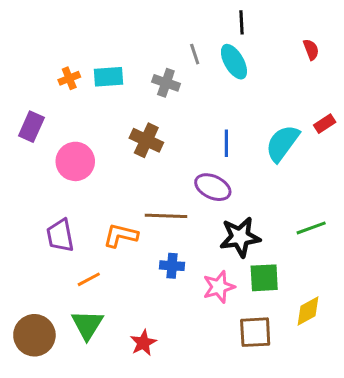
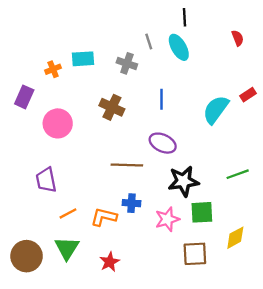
orange cross: (69, 78) -> (53, 69), moved
blue line: (226, 143) -> (161, 99), moved
orange L-shape: (121, 235) -> (104, 217), moved

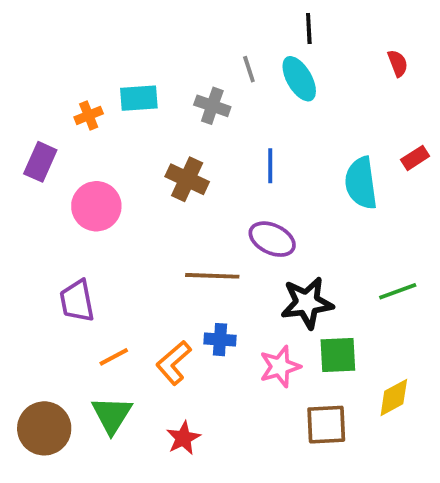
cyan semicircle: (216, 110) -> (361, 183), turned -44
orange L-shape: (104, 217) -> (174, 363), turned -55

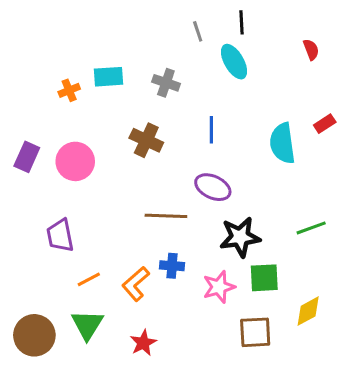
gray line: (249, 69) -> (198, 31), moved
purple rectangle: (40, 162) -> (27, 157), moved

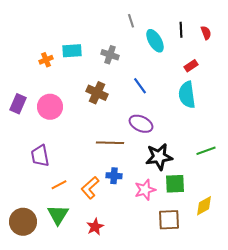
black line: (242, 22) -> (181, 30), moved
red rectangle: (325, 124) -> (191, 66), moved
blue line: (211, 130) -> (140, 86), turned -36

